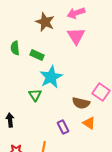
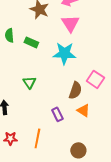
cyan star: (51, 77) -> (64, 53), moved, turned 30
brown semicircle: (81, 103) -> (75, 90), turned -84

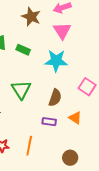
green triangle: (29, 82) -> (21, 90), size x1.5
brown semicircle: (75, 90) -> (55, 98), moved
purple rectangle: (57, 114) -> (49, 122), turned -56

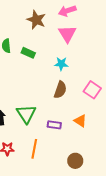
cyan star: (56, 61) -> (61, 64), size x0.6
green triangle: (21, 90) -> (26, 114), moved
brown semicircle: (55, 98) -> (60, 90), moved

